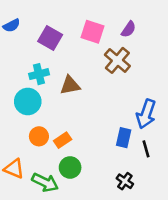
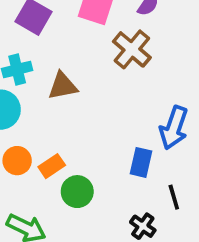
black line: (146, 149) -> (174, 197), moved
green circle: (70, 167) -> (77, 192), moved

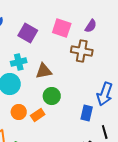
brown cross: (132, 49) -> (82, 51), turned -30
green circle: (77, 192) -> (52, 96), moved

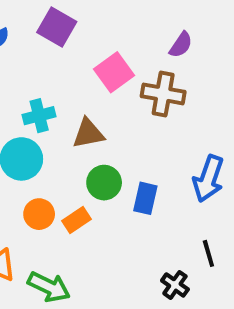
pink square: (62, 28) -> (114, 72), moved, turned 36
purple square: (28, 33) -> (57, 27), moved
blue rectangle: (87, 113) -> (145, 198), moved

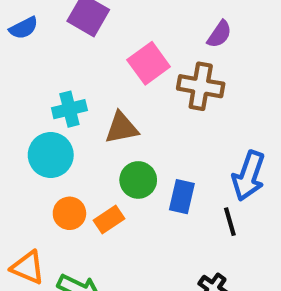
black line: (208, 253) -> (230, 222), moved

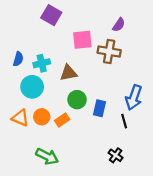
blue semicircle: (24, 28) -> (18, 59), moved, turned -48
pink square: (149, 63) -> (82, 40), turned 30
orange triangle: (28, 267) -> (20, 118), moved

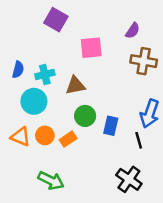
brown cross: (109, 51) -> (144, 61), moved
black cross: (116, 155) -> (129, 179), size x1.5

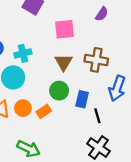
brown cross: (144, 61) -> (96, 60), moved
brown triangle: (75, 85) -> (63, 62), moved, turned -48
black line: (139, 140) -> (97, 116), moved

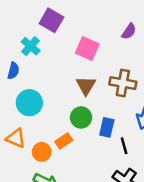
pink square: (65, 29) -> (87, 49), turned 30
cyan cross: (23, 53) -> (31, 46), moved, turned -35
orange circle: (23, 108) -> (42, 152), moved

